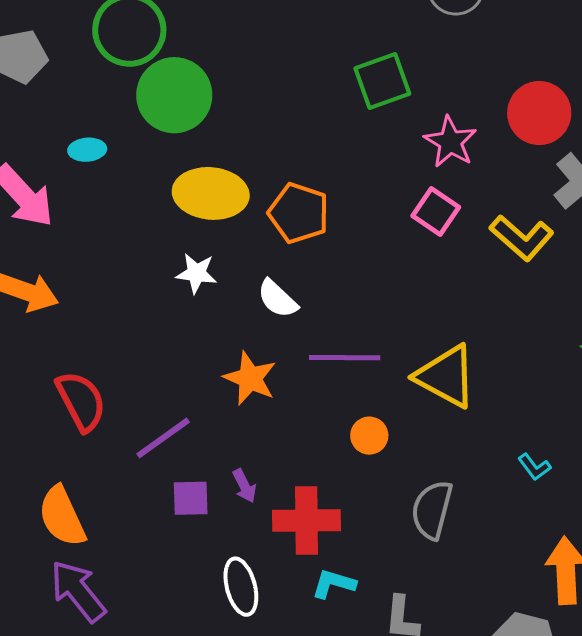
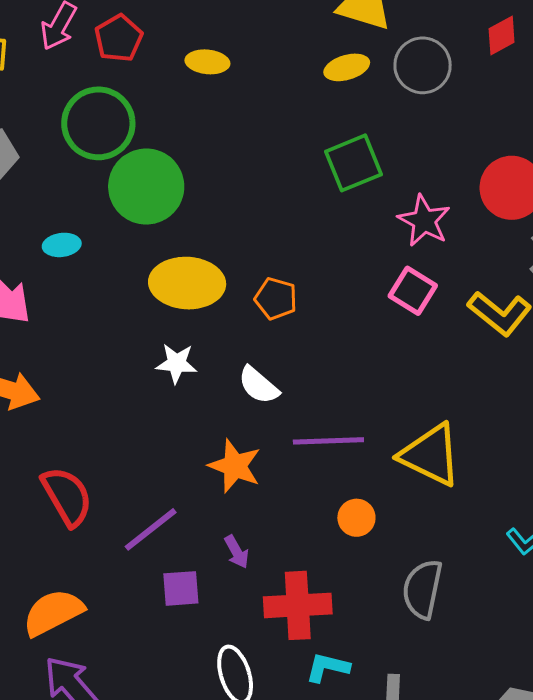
orange pentagon: (299, 213) -> (276, 299), size x0.7
purple arrow: (244, 486) -> (237, 552), moved
orange semicircle: (62, 516) -> (53, 612), turned 90

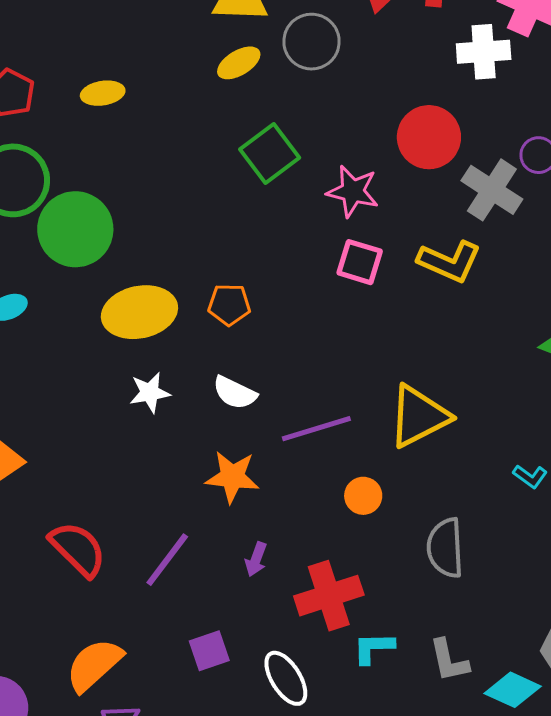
yellow triangle: (430, 455) -> (419, 416), turned -38
purple arrow: (237, 552) -> (256, 559), turned 64
purple square: (181, 588) -> (209, 651), moved

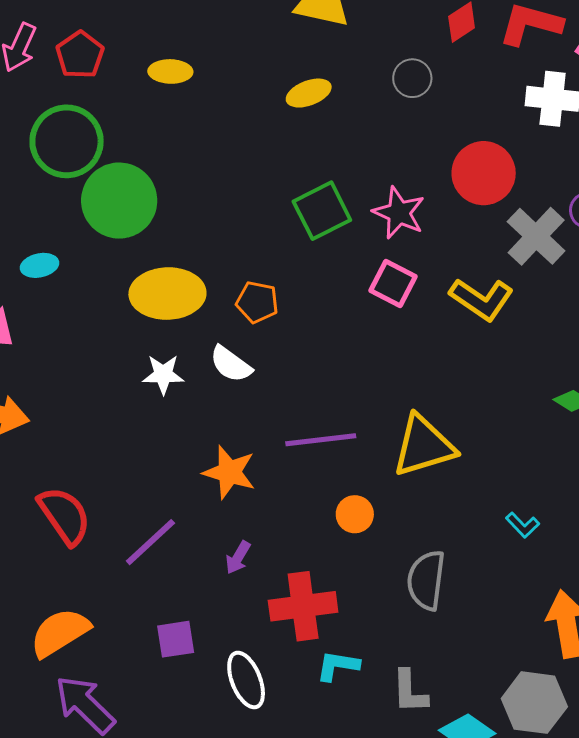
gray circle: (312, 42) -> (412, 78), moved, size x0.7
yellow ellipse: (239, 63) -> (309, 93), moved
green square: (270, 153) -> (322, 211), moved
white semicircle: (235, 393) -> (231, 364), moved

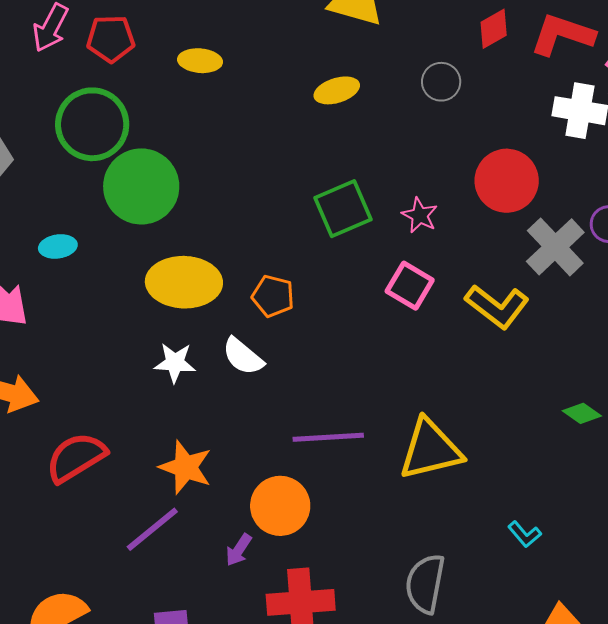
red pentagon: (80, 55) -> (111, 39), turned 30
pink star: (399, 213) -> (420, 215), size x0.7
orange star: (229, 472) -> (186, 467), moved
orange circle: (355, 514) -> (280, 506), moved, size x1.6
red semicircle: (64, 516) -> (76, 457), moved, turned -90

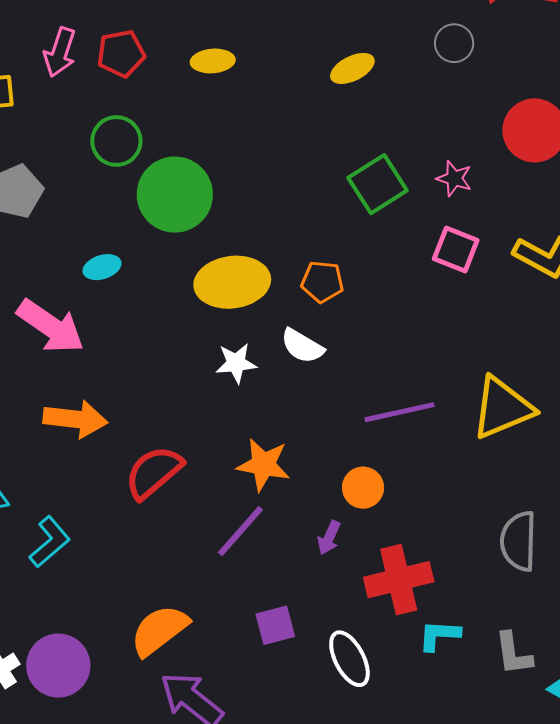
green circle: (92, 124) -> (116, 141), size x0.7
orange circle: (280, 506) -> (363, 488), size x0.7

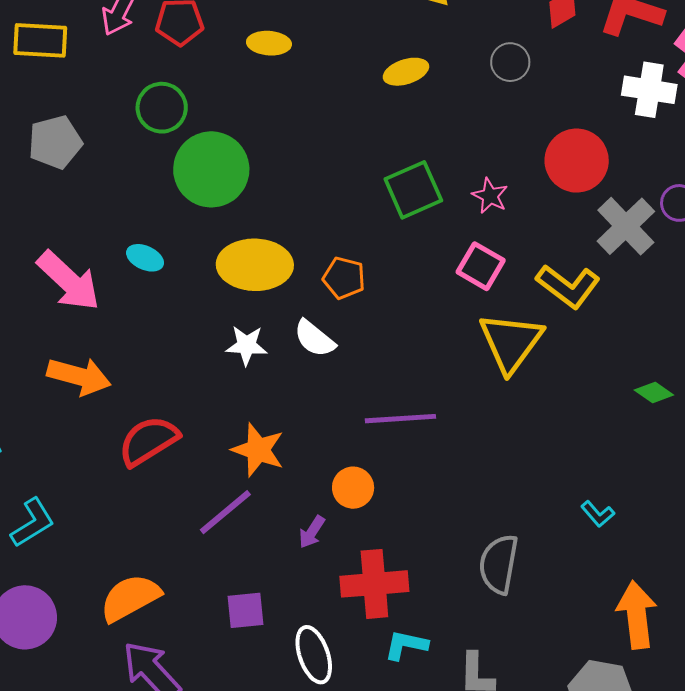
cyan ellipse: (102, 267) -> (145, 258), moved, turned 33
yellow triangle: (502, 408) -> (511, 342), moved, turned -40
cyan L-shape: (50, 542) -> (33, 523), moved

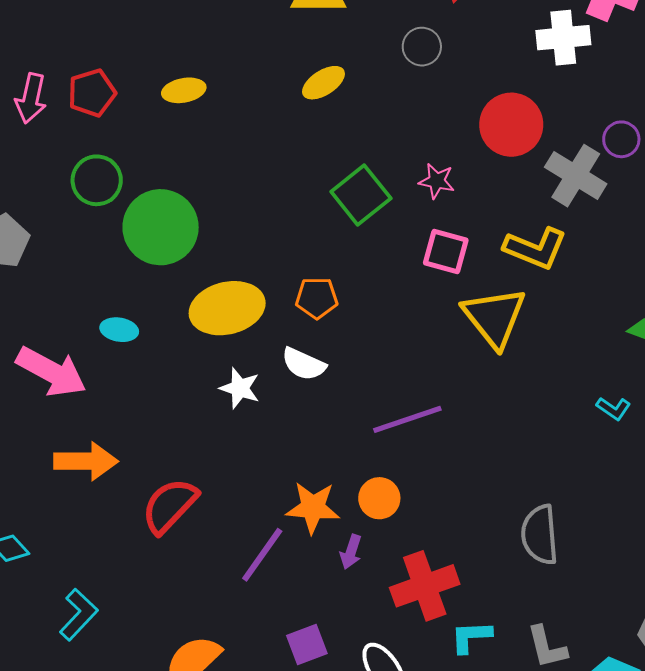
white star: (246, 345) -> (240, 388), turned 30
orange star: (258, 450) -> (313, 508), moved
cyan L-shape: (598, 514) -> (614, 408), moved

